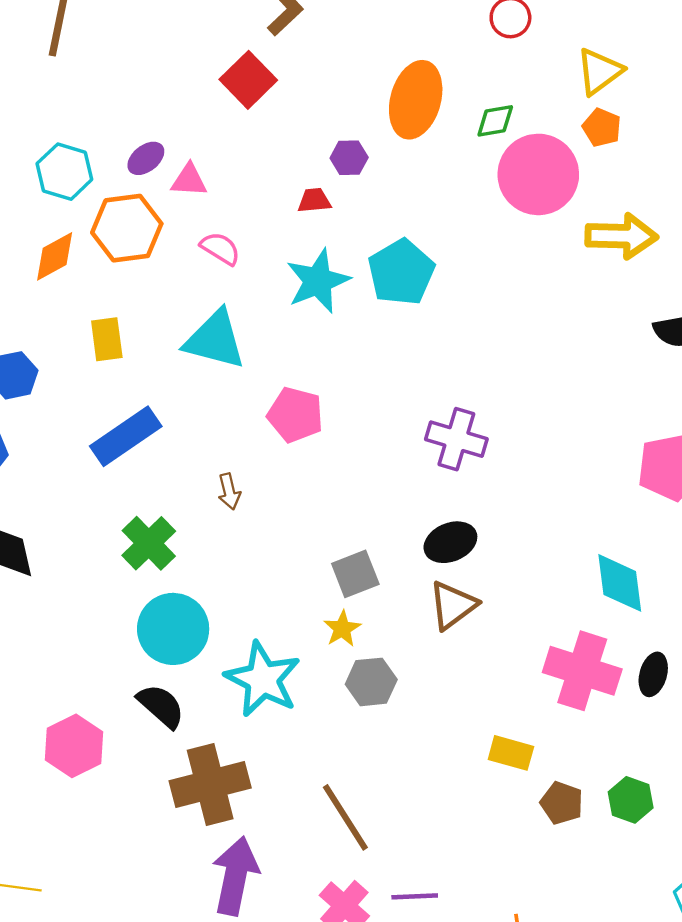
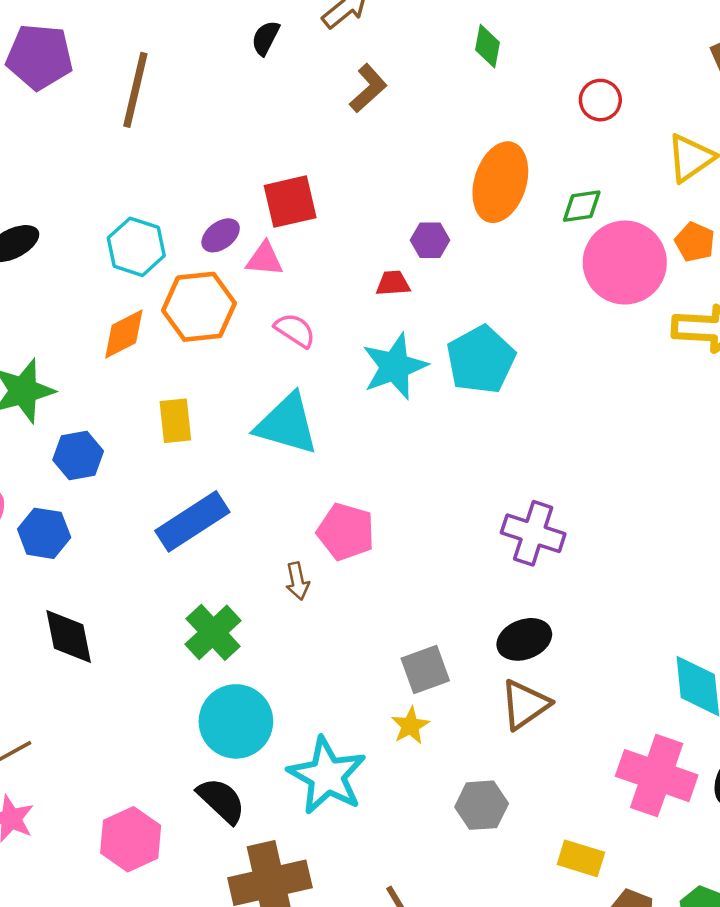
red square: (248, 80) -> (290, 202), moved, turned 30
orange pentagon: (602, 127) -> (695, 242), moved
pink pentagon: (295, 415) -> (346, 532), moved
gray hexagon: (371, 682) -> (482, 805), moved

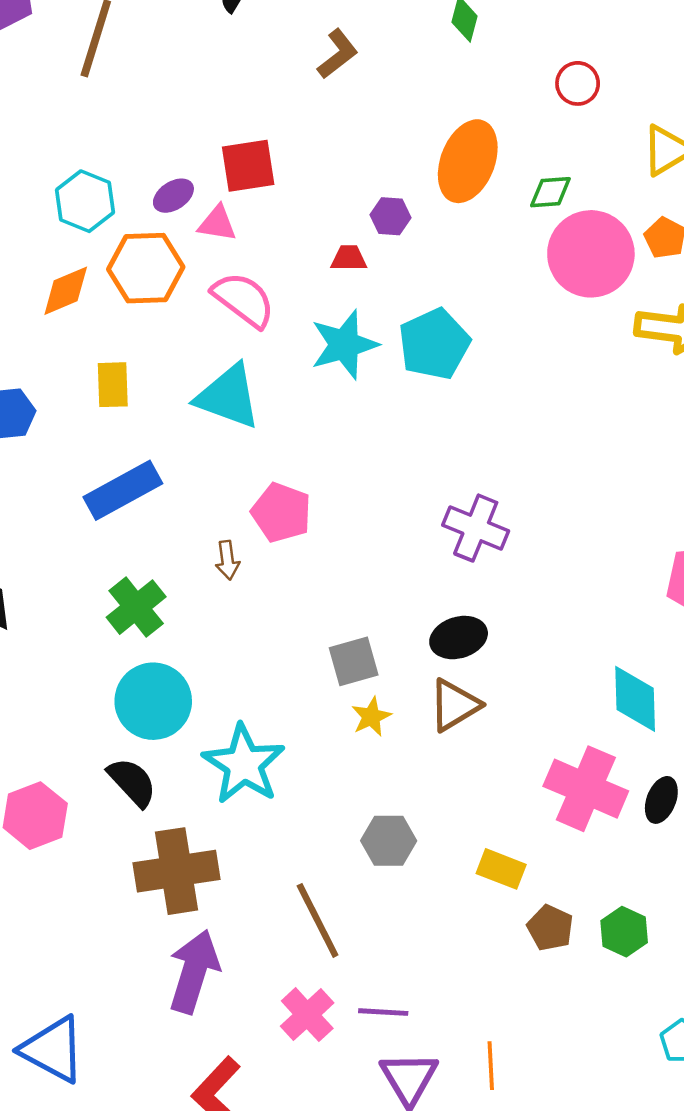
pink semicircle: (295, 330) -> (243, 300), size x1.5
yellow star: (410, 726) -> (371, 717), moved
gray hexagon: (482, 805) -> (389, 841), moved

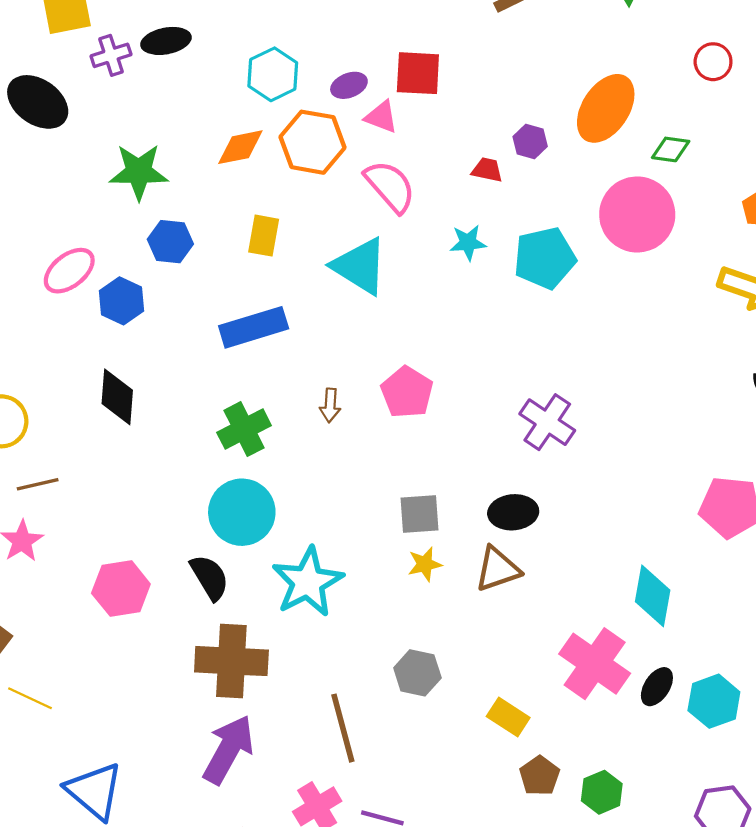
pink circle: (591, 254) -> (637, 214), moved
cyan star: (344, 345) -> (468, 243), size x0.6
pink pentagon: (281, 513) -> (407, 392), moved

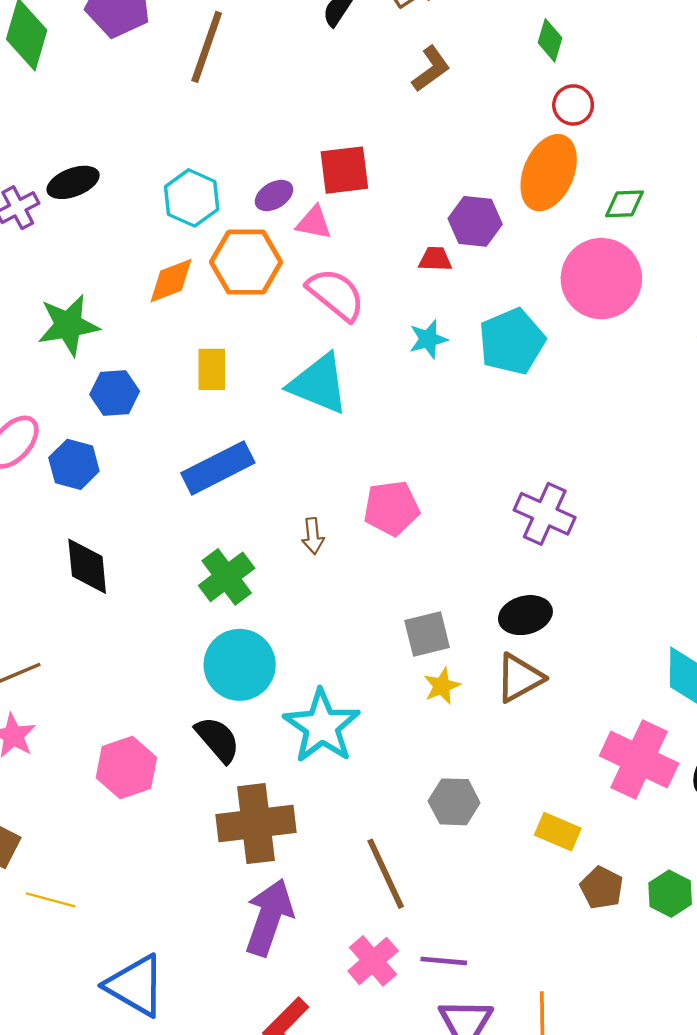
red circle: (713, 62) -> (573, 105), moved
purple hexagon: (530, 141) -> (475, 221), size x1.4
pink pentagon: (407, 392) -> (391, 508), turned -30

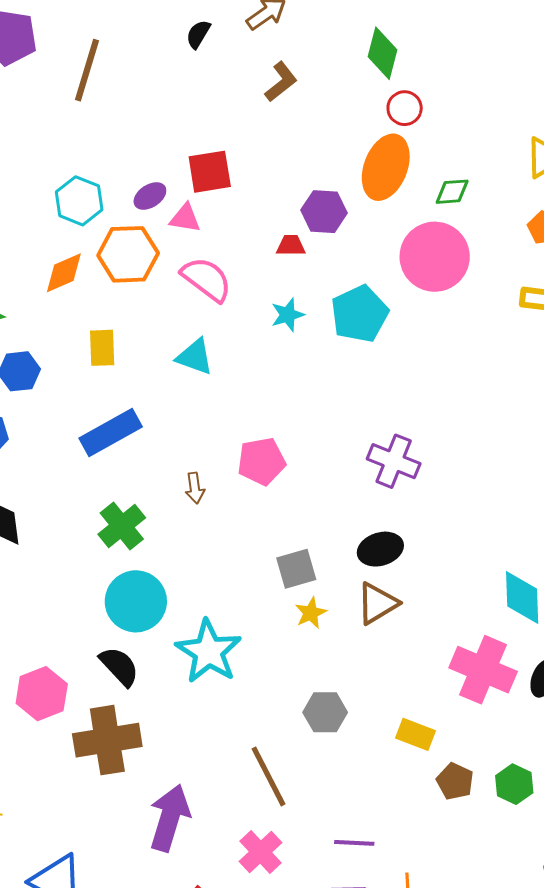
green diamond: (550, 40) -> (383, 53), size x1.4
cyan triangle: (319, 384) -> (195, 357), size x0.7
brown cross: (256, 824) -> (107, 740), moved
purple line: (444, 961) -> (354, 843), moved

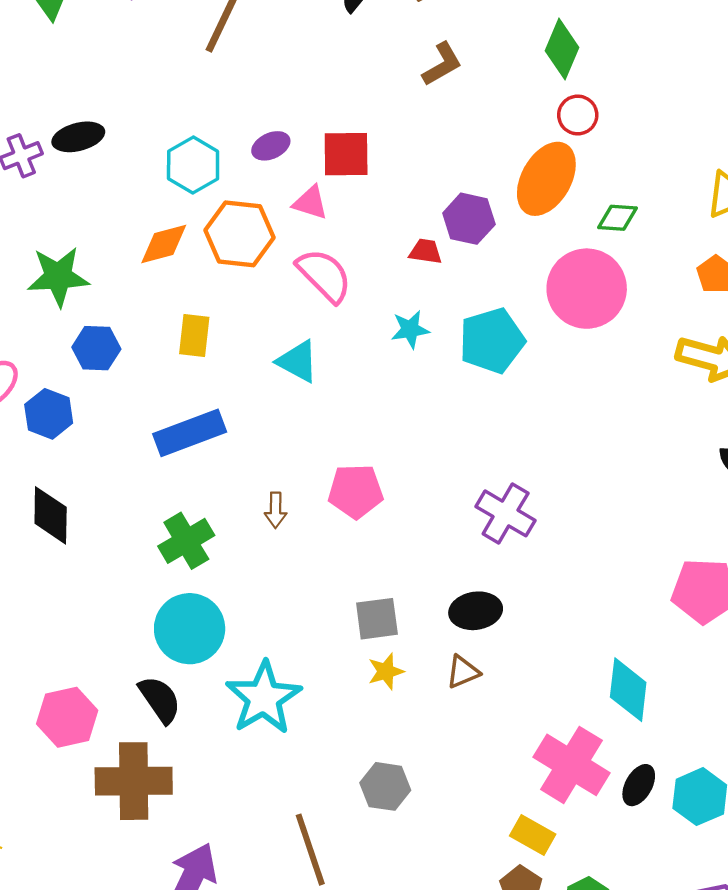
purple ellipse: (150, 196) -> (271, 146), moved
brown triangle: (377, 603) -> (463, 672), size x0.7
yellow rectangle: (415, 734) -> (533, 835), moved

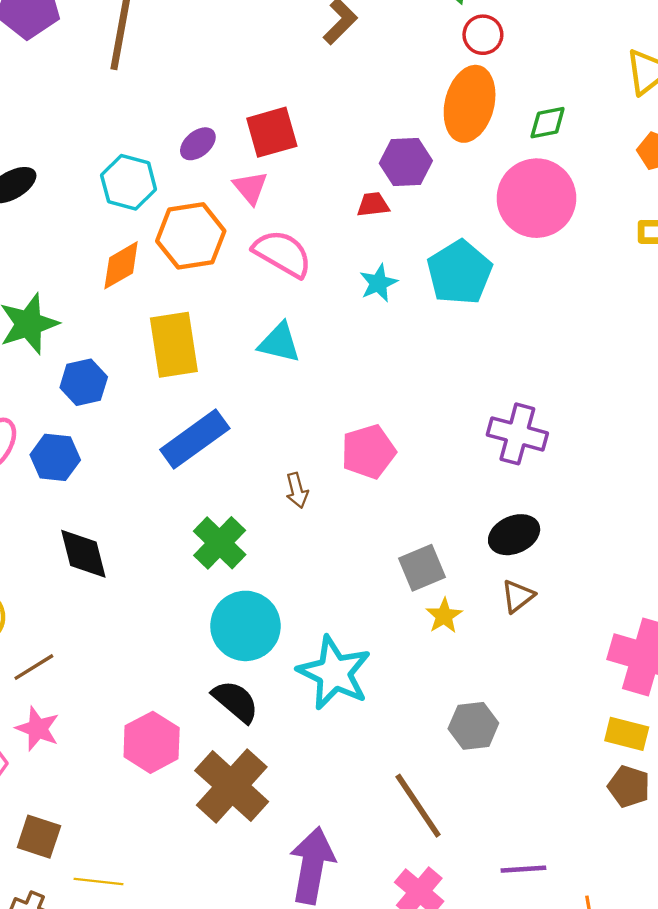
pink triangle: (310, 203) -> (250, 188), turned 48
yellow rectangle: (194, 335) -> (174, 345), size x1.5
brown cross: (134, 781) -> (232, 786), turned -32

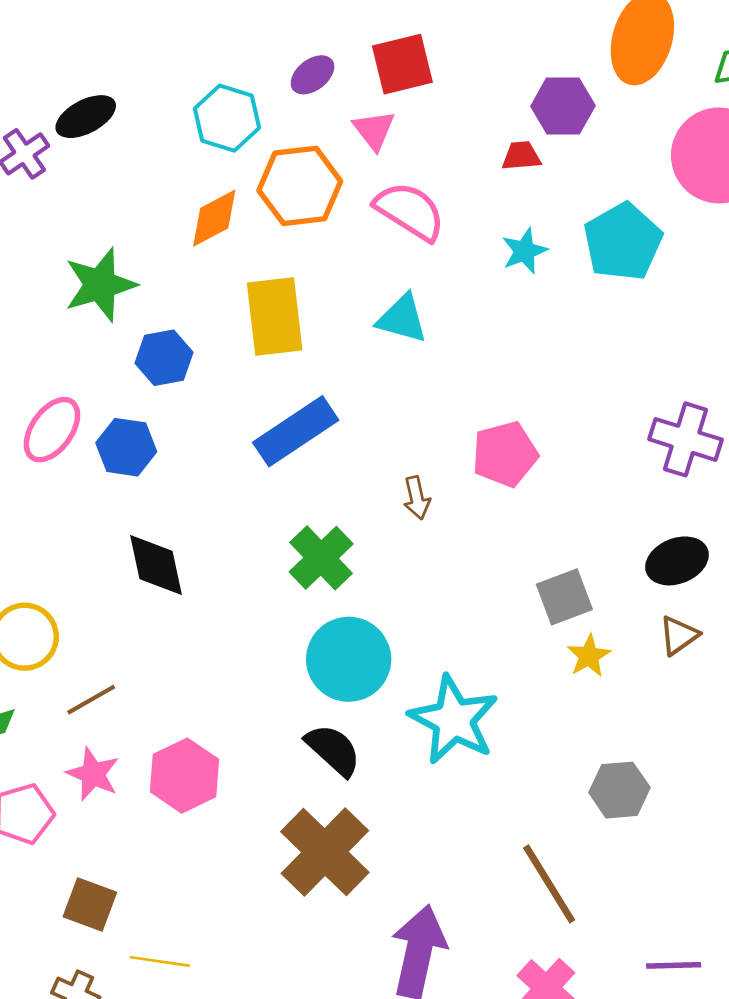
pink hexagon: (152, 742) -> (184, 776), moved

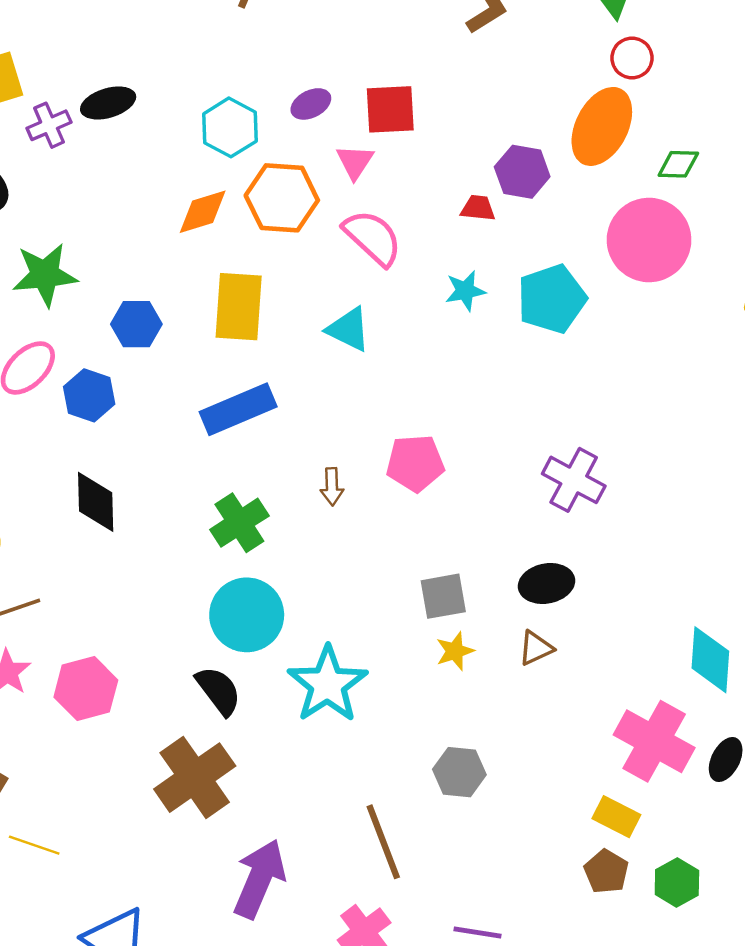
green star: (100, 285) -> (45, 275), moved

